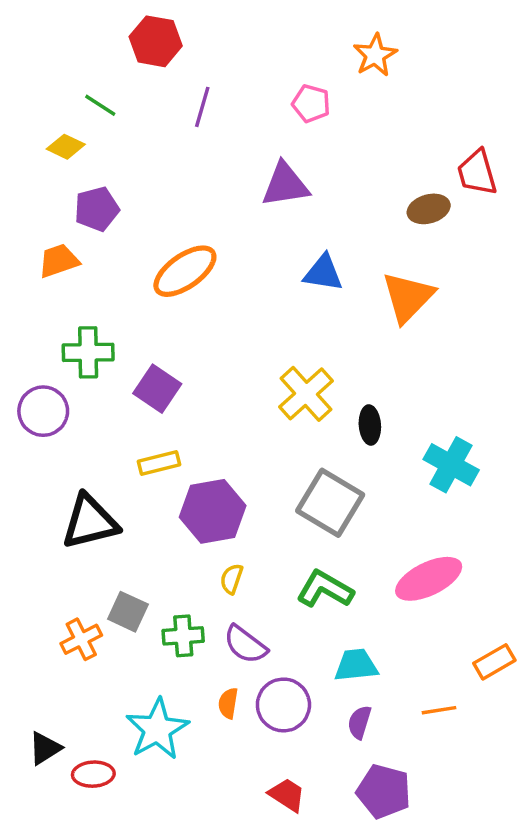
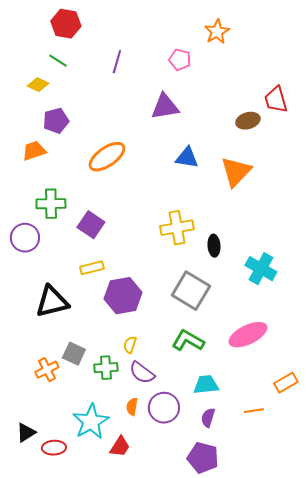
red hexagon: (156, 41) -> (66, 24), moved
yellow cross: (306, 394) -> (177, 228), turned 32
yellow semicircle: (232, 579) -> (130, 345), moved
purple pentagon: (384, 791) -> (203, 458), moved
red trapezoid: (287, 795) -> (120, 447), moved, turned 90

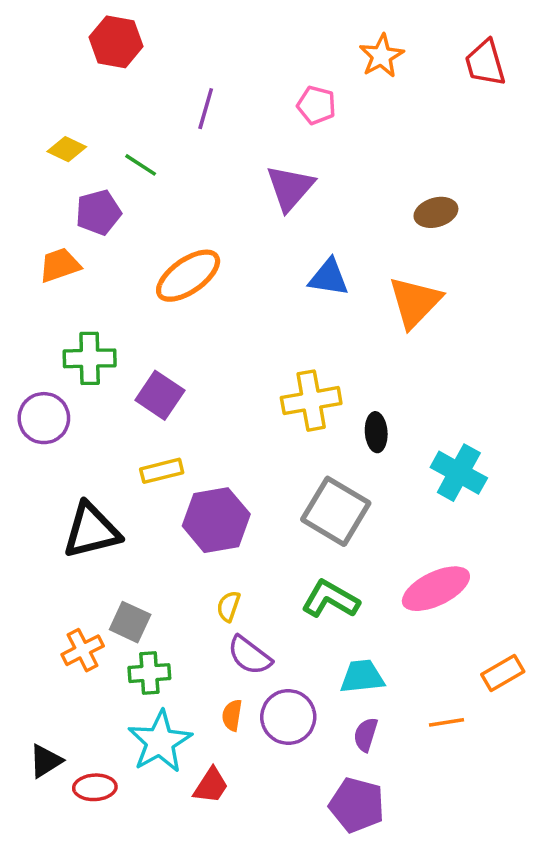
green line: (58, 61) -> (141, 165), moved
red trapezoid: (276, 100) -> (485, 63), moved
purple triangle: (165, 107) -> (290, 188), turned -40
green cross: (106, 368) -> (149, 673), moved

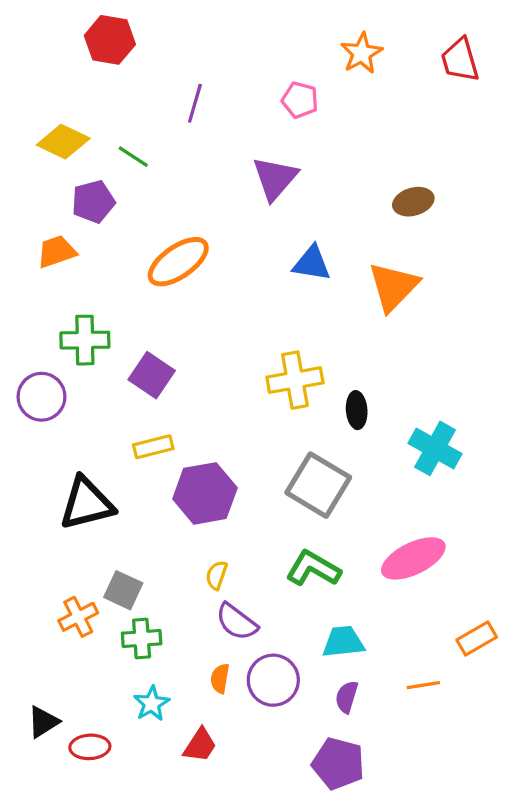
yellow diamond: (67, 149) -> (63, 142), size x1.4
cyan star: (160, 742) -> (152, 704), size x0.6

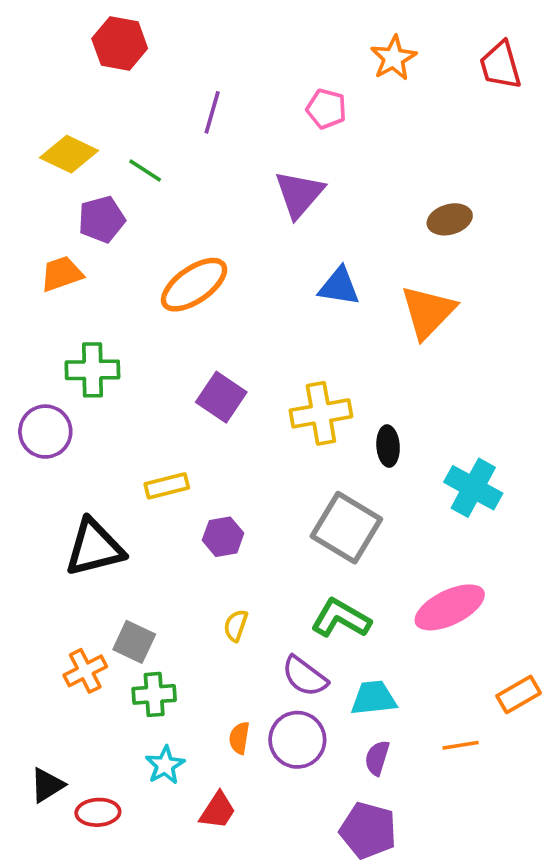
purple square: (152, 375) -> (221, 397), moved
purple hexagon: (205, 493) -> (223, 537), size x0.6
purple semicircle: (237, 622) -> (305, 676), moved

